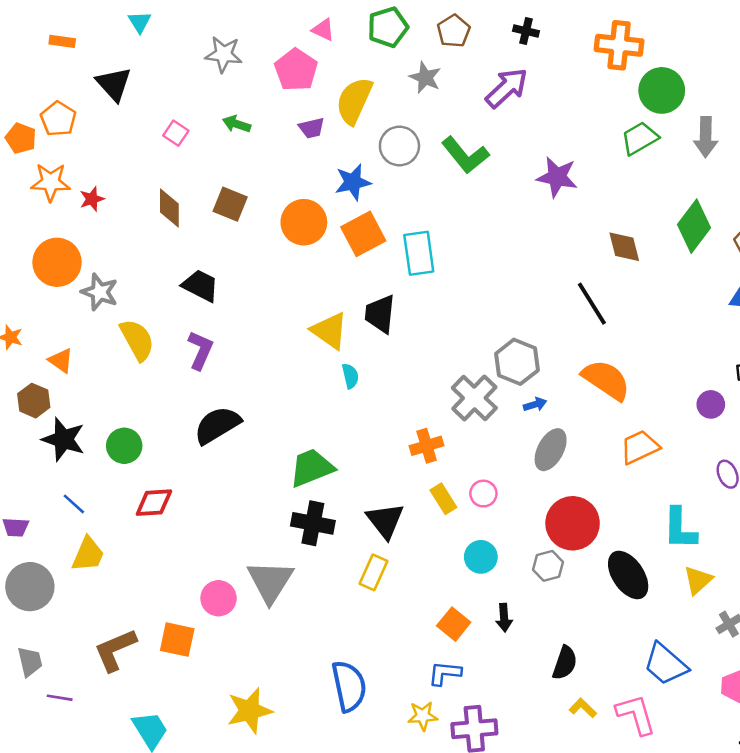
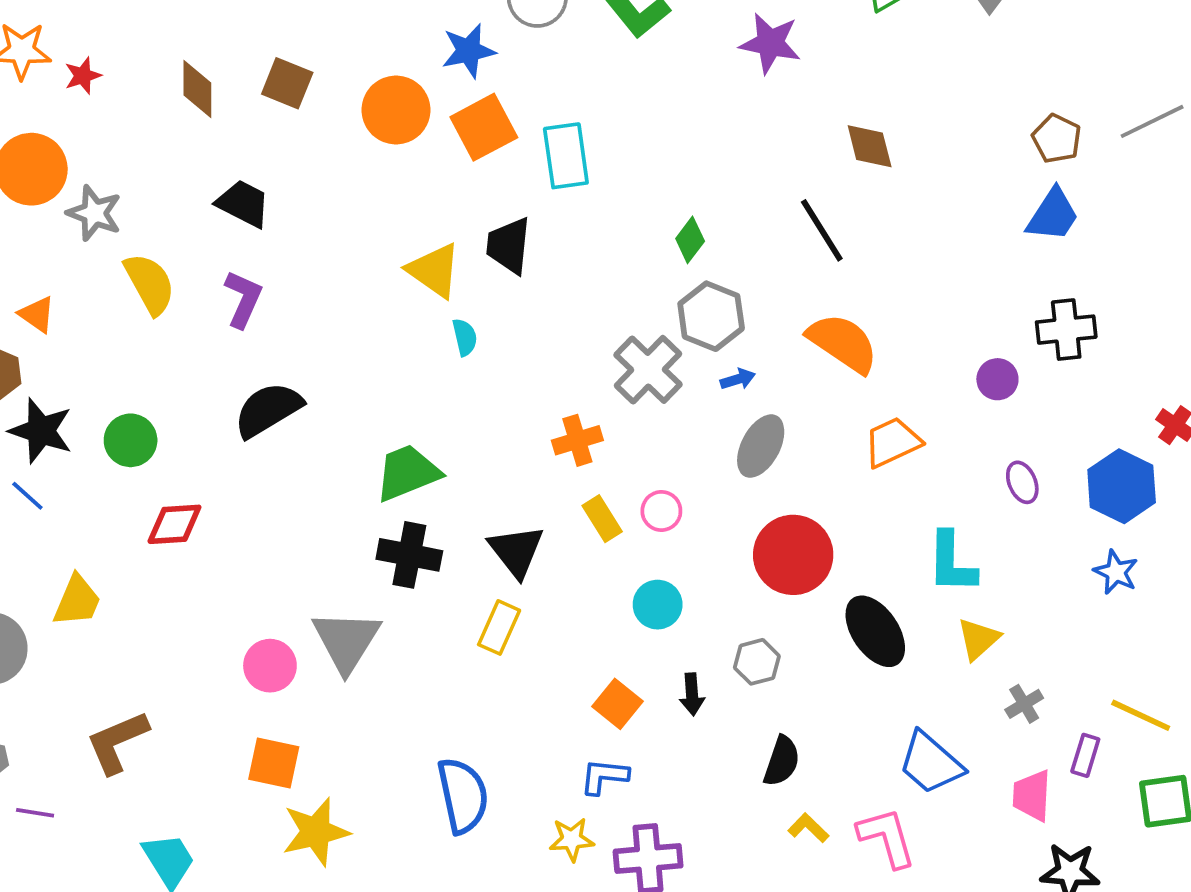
green diamond: (694, 226) -> (690, 240), moved, size x0.6
blue line: (74, 504) -> (27, 496), moved
gray hexagon: (548, 566) -> (757, 662), moved
orange square: (177, 640) -> (274, 763), moved

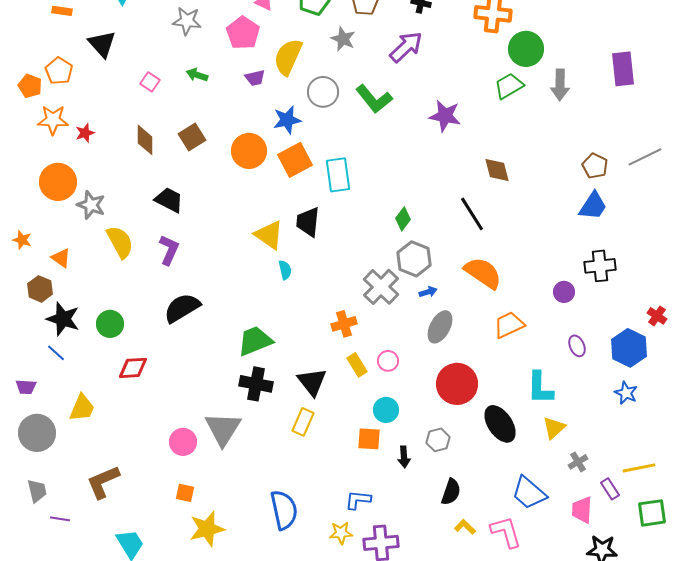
brown square: (287, 83) -> (192, 137), turned 36
orange square: (617, 704) -> (369, 439), moved, turned -35
yellow line: (1141, 715) -> (639, 468), turned -36
purple rectangle: (1085, 755) -> (610, 489), turned -50
orange square: (274, 763) -> (185, 493), size x0.7

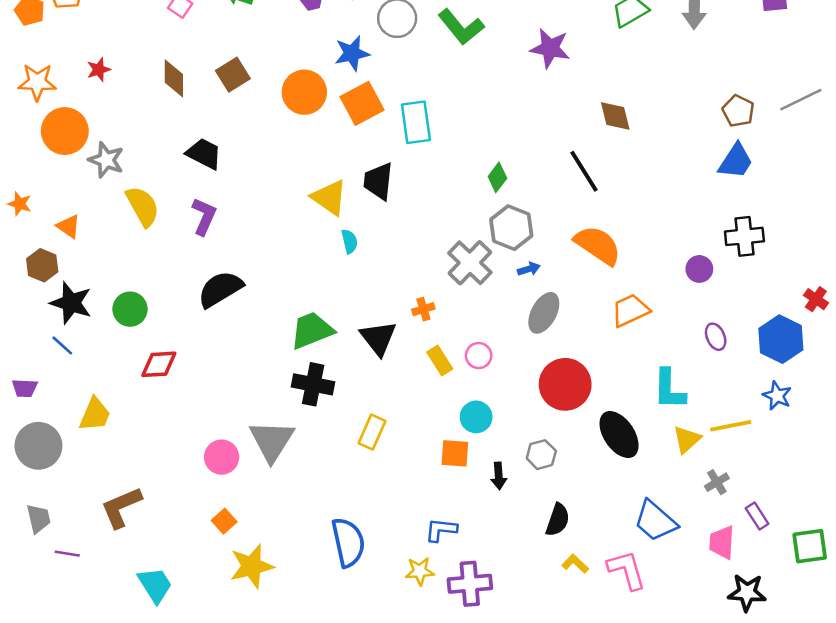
orange star: (53, 120) -> (37, 82), moved
orange cross: (344, 324) -> (423, 309), size x0.7
black triangle: (312, 382) -> (378, 338), moved
yellow line: (639, 468) -> (731, 426), moved
orange square: (185, 493) -> (224, 521), turned 36

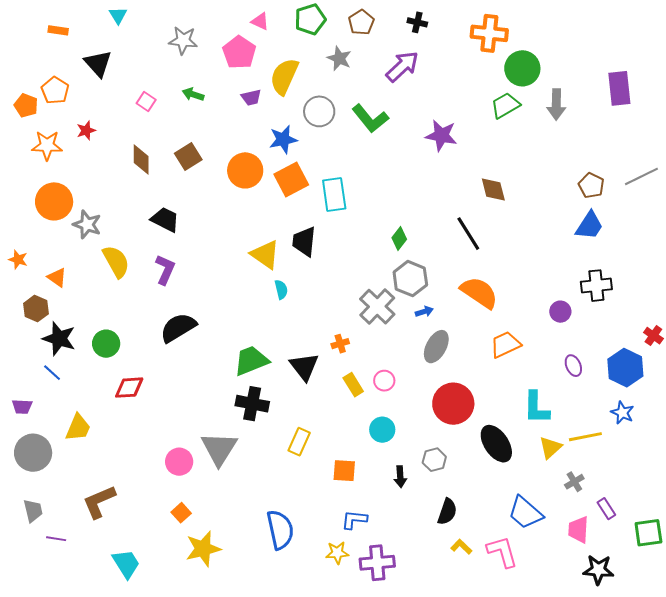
red star: (99, 70) -> (86, 130), moved
orange star: (37, 82) -> (47, 145), moved
orange square: (455, 453) -> (344, 471), moved

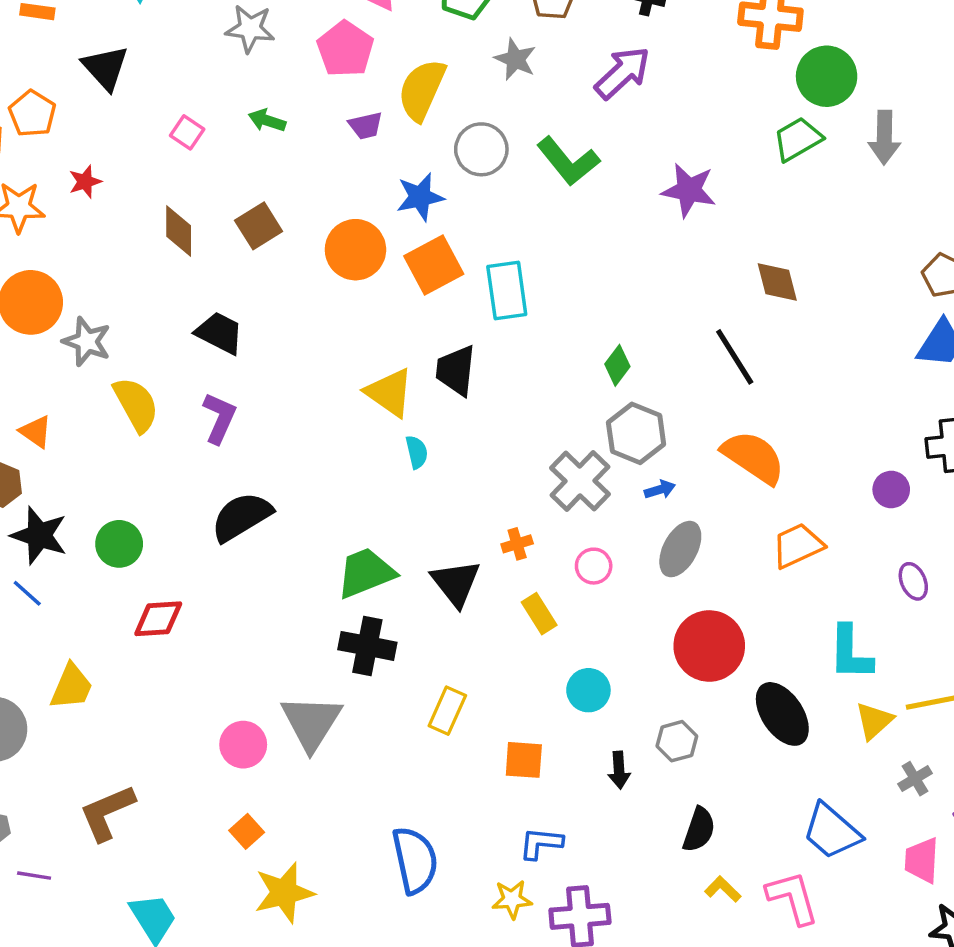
pink circle: (384, 381) -> (594, 566), moved

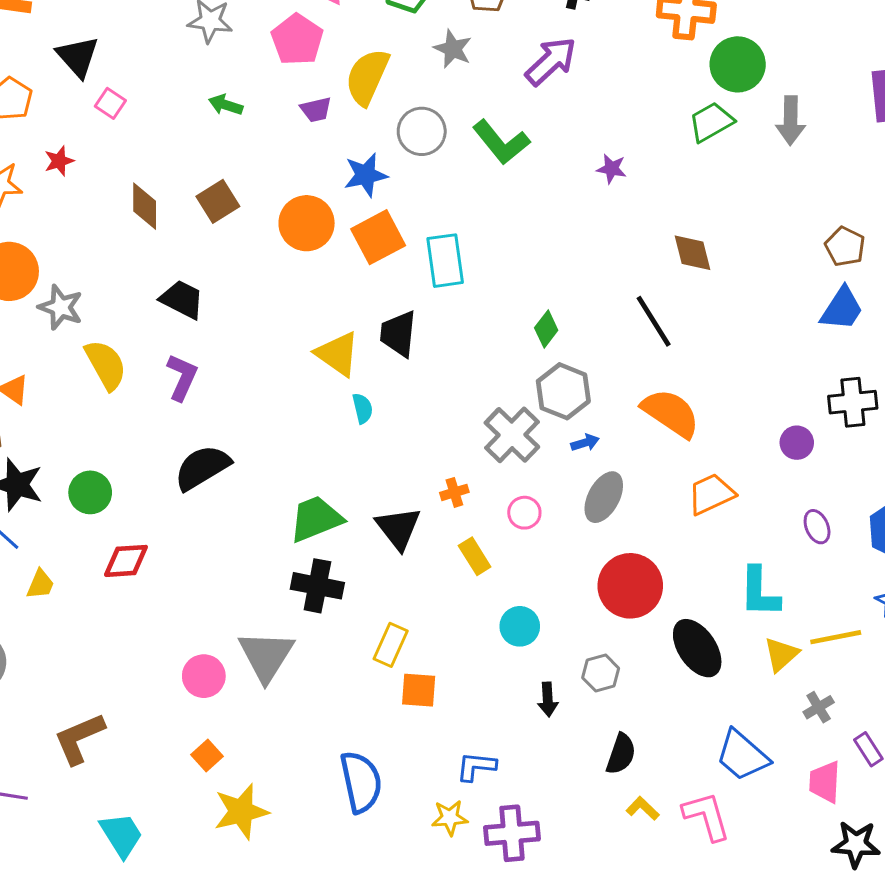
pink square: (187, 132) -> (110, 103), moved
purple star: (689, 190) -> (612, 169), size x0.6
yellow trapezoid: (71, 687) -> (40, 584), moved, size x0.7
orange square: (524, 760) -> (419, 690), moved

